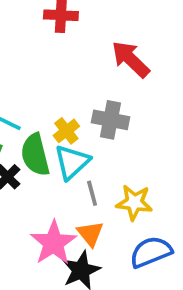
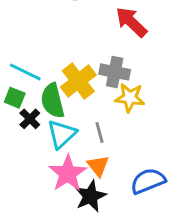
yellow cross: (66, 131) -> (78, 81), size x1.6
cyan triangle: (72, 162) -> (62, 134), moved
yellow star: (134, 202) -> (130, 98), moved

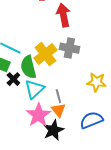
red arrow: (131, 22) -> (63, 15), moved, turned 35
yellow star: (130, 98) -> (96, 82), moved
gray line: (99, 132) -> (58, 96), moved

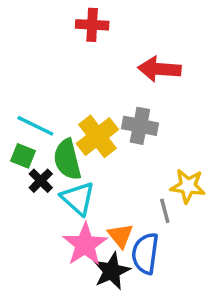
red arrow: (63, 15) -> (159, 69), moved, turned -75
cyan triangle: (34, 89) -> (78, 198), turned -35
gray line: (58, 96) -> (165, 211), moved
blue semicircle: (91, 120) -> (145, 253), moved, turned -60

